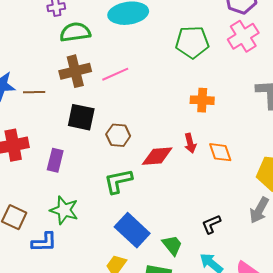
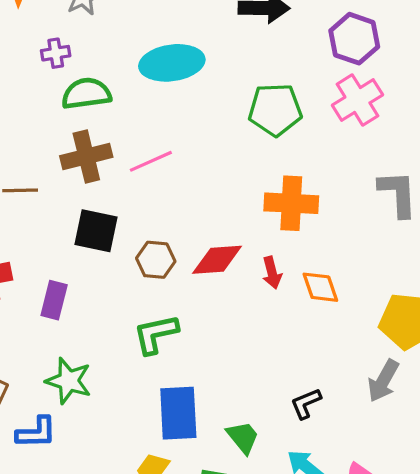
orange cross: (202, 100) -> (291, 203), size x1.4
red diamond: (157, 156) -> (217, 260), moved
blue rectangle: (132, 230) -> (178, 413), turned 44

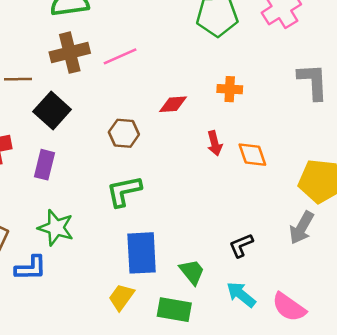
orange cross: (291, 203) -> (230, 89), size x0.6
black square: (96, 231) -> (52, 111), moved, turned 30
red diamond: (217, 260) -> (173, 104), moved, size x0.7

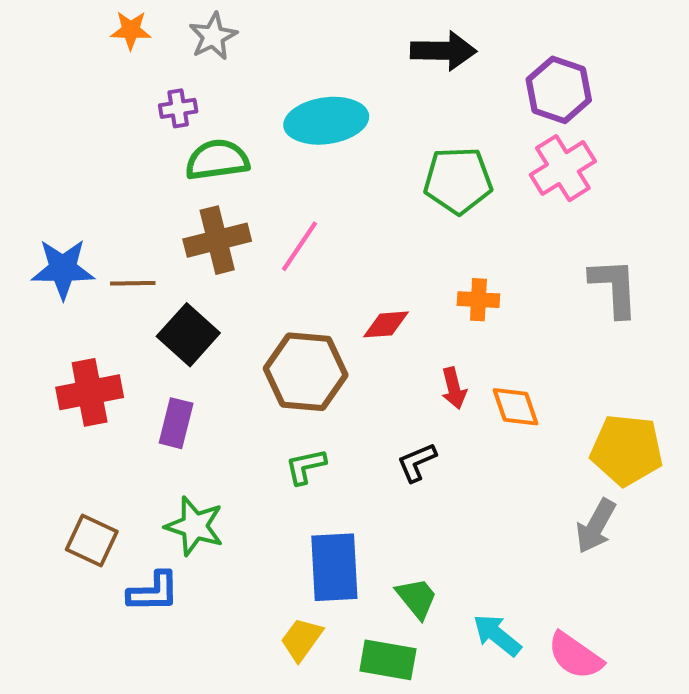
pink line: (120, 56) -> (299, 246), turned -32
brown hexagon: (124, 133) -> (306, 372), size x1.6
green L-shape: (124, 191) -> (306, 466), size x0.7
black L-shape: (241, 245) -> (417, 462), moved

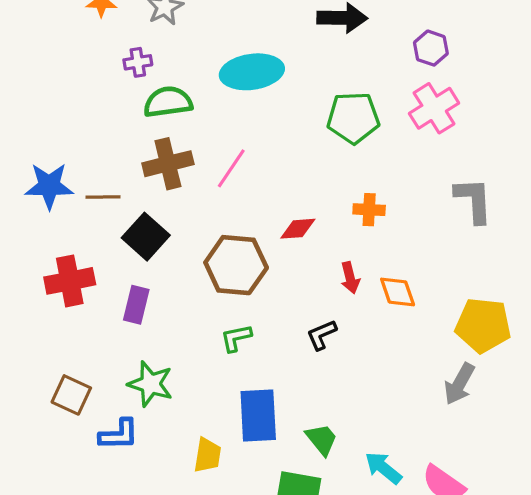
purple hexagon: (559, 90) -> (431, 48), size x0.7
yellow trapezoid: (302, 639) -> (208, 455), moved, turned 153

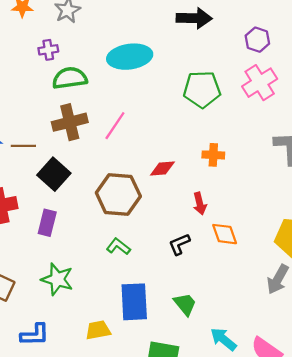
orange diamond: (398, 292) -> (225, 234), moved
green L-shape: (236, 338) -> (118, 246), turned 50
blue L-shape: (119, 435) -> (35, 335), moved
green trapezoid: (322, 439) -> (185, 304), moved
yellow trapezoid: (208, 455) -> (98, 330), turned -110

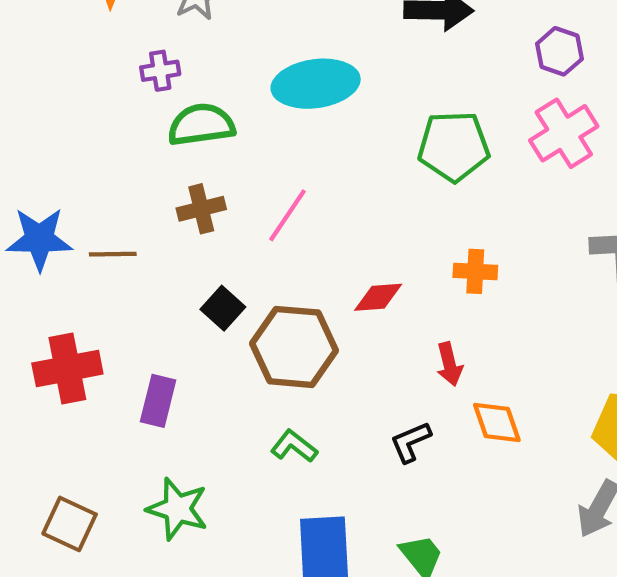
brown cross: (70, 122) -> (201, 209), size x0.7
black square: (54, 174) -> (223, 308), moved, size x0.7

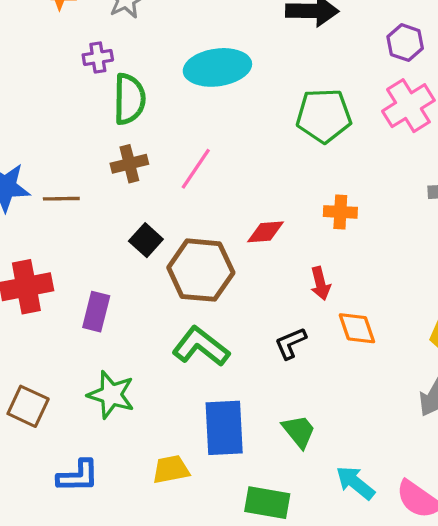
green semicircle: (201, 125) -> (129, 99), turned 99
green L-shape: (294, 446) -> (201, 347), size x1.6

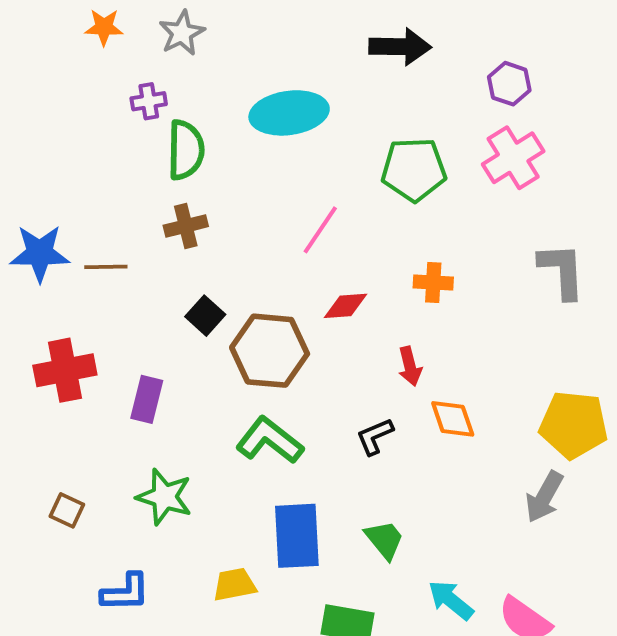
pink line: (196, 169) -> (320, 230), moved
brown square: (28, 406) -> (67, 510), size x0.7

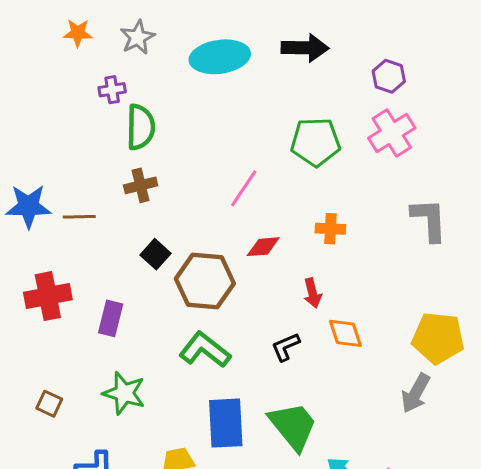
cyan ellipse: (289, 113) -> (220, 57), moved
green trapezoid: (385, 540) -> (293, 426), size x1.6

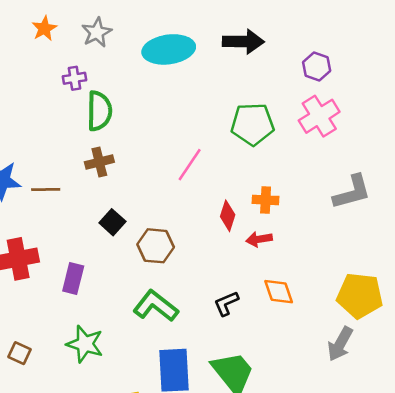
orange star: (78, 33) -> (44, 28), turned -30
gray L-shape: (429, 220) -> (352, 192), turned 78
red diamond: (263, 247) -> (228, 216), moved, turned -68
brown hexagon: (205, 281) -> (156, 246), size x0.7
red arrow: (312, 293) -> (259, 239), moved, turned 95

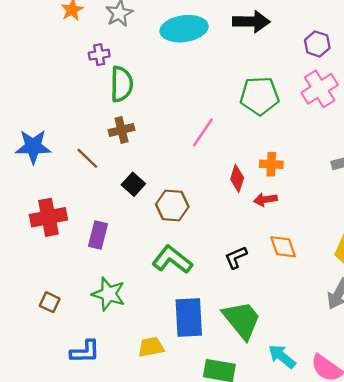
brown line: (46, 189) -> (87, 158), moved, turned 45

